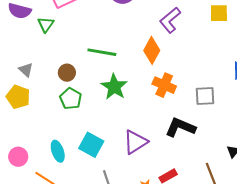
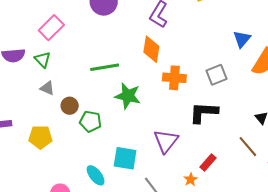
gray triangle: (26, 70) -> (47, 88), moved
brown circle: (67, 73) -> (70, 106), moved

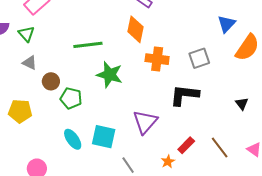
brown line: (248, 147) -> (220, 147), moved
cyan ellipse: (96, 175) -> (73, 139), moved

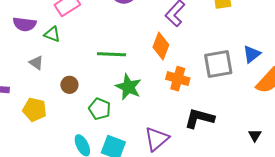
green triangle: (26, 34) -> (52, 34), turned -36
gray square: (199, 58) -> (218, 64), moved, size x1.4
gray triangle: (30, 63) -> (36, 63), moved
green pentagon: (71, 98) -> (100, 109), moved

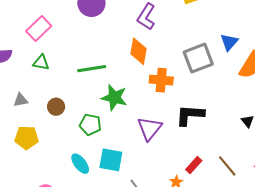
green triangle: (52, 34) -> (41, 62), moved
gray triangle: (36, 63) -> (21, 100), moved, turned -35
purple triangle: (157, 139) -> (150, 128), moved

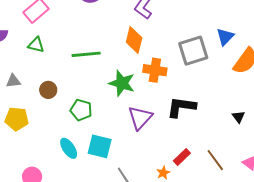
green star: (114, 98) -> (122, 83), moved

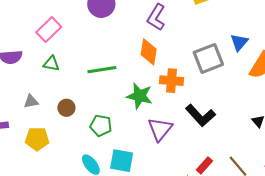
black L-shape: (181, 107) -> (200, 115), turned -136

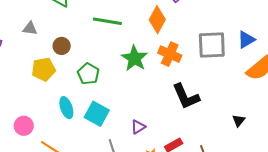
purple triangle: (160, 129) -> (138, 127), moved, size x0.6
yellow pentagon: (37, 139) -> (43, 69), moved, turned -30

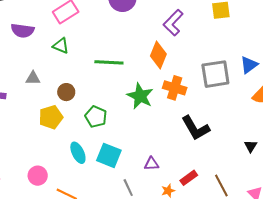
purple triangle: (138, 127) -> (151, 164), turned 35

